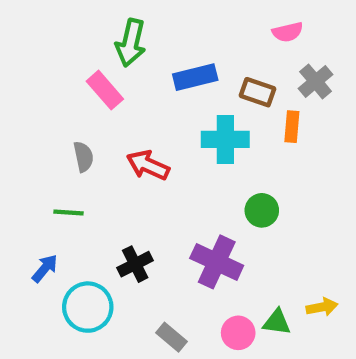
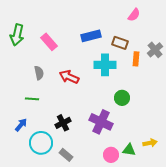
pink semicircle: (288, 32) -> (134, 15), turned -40
green arrow: (131, 43) -> (17, 35), moved
gray cross: (316, 81) -> (155, 50), moved
gray rectangle: (172, 337) -> (66, 155), moved

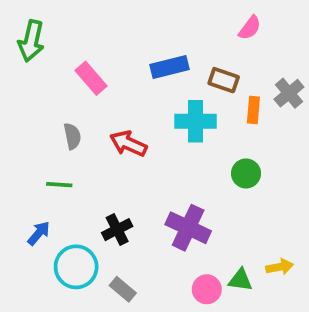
green arrow: (17, 35) -> (31, 41), moved
green circle: (122, 98) -> (246, 173), moved

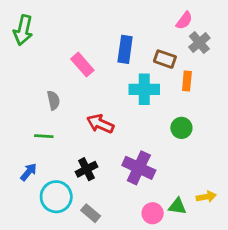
blue rectangle: (169, 67) -> (125, 49), turned -68
pink rectangle: (91, 78) -> (82, 65), moved
gray cross: (289, 93) -> (199, 43), moved
red arrow: (128, 144) -> (100, 124), moved

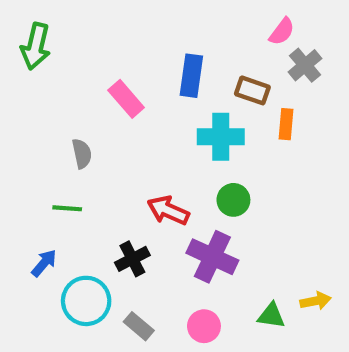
red arrow: (100, 124) -> (168, 210), moved
green circle: (181, 128) -> (233, 200), moved
pink circle: (153, 213) -> (204, 326), moved

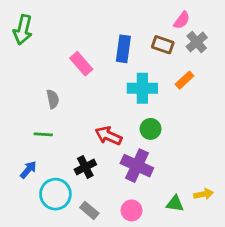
brown rectangle: (252, 90) -> (163, 45), moved
orange rectangle: (286, 124) -> (184, 80), turned 42

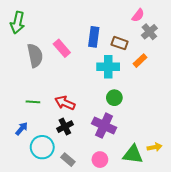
brown rectangle: (163, 45) -> (120, 43), moved
gray semicircle: (53, 99) -> (35, 55), moved, size x1.6
red arrow: (108, 136) -> (65, 103), moved
green triangle: (175, 204) -> (133, 154), size x1.5

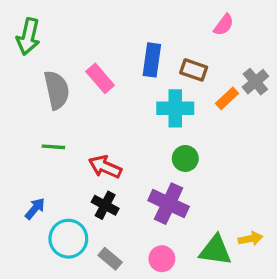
gray cross: (149, 32) -> (255, 82), moved
green line: (33, 102) -> (53, 147), moved
black cross: (65, 127) -> (105, 205), turned -35

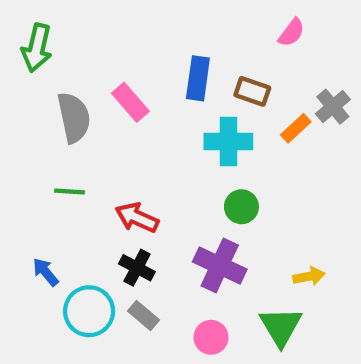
blue arrow: (35, 209) -> (46, 272), turned -80
yellow arrow: (250, 239) -> (309, 276), moved
green triangle: (215, 250) -> (281, 326), turned 51
gray rectangle: (110, 259) -> (143, 316), moved

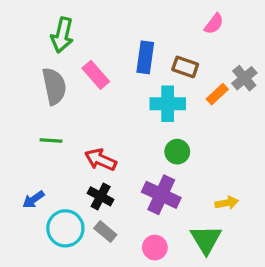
green arrow: (37, 48) -> (62, 35), moved
blue arrow: (46, 272) -> (33, 200), turned -85

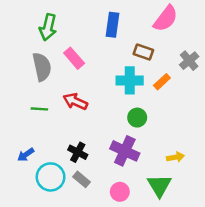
pink semicircle: (214, 24) -> (166, 19), size x1.6
blue rectangle: (145, 57) -> (112, 25), moved
orange rectangle: (217, 94) -> (162, 82), moved
red arrow: (101, 160) -> (75, 101), moved

